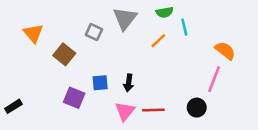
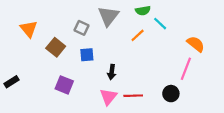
cyan line: (184, 27) -> (160, 24), turned -32
blue square: (100, 83) -> (87, 55), moved
black rectangle: (13, 106) -> (11, 82), moved

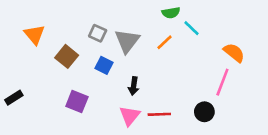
gray triangle: (108, 16) -> (127, 41), moved
blue square: (87, 55) -> (104, 65), turned 32

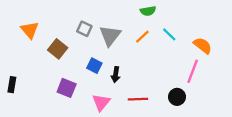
cyan line: (192, 28) -> (169, 34), moved
blue square: (104, 65) -> (94, 66), moved
black rectangle: (14, 98) -> (12, 85), turned -48
pink triangle: (130, 116) -> (101, 102), moved

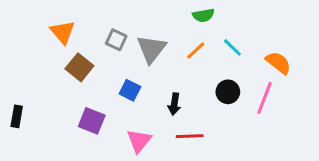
orange triangle: (30, 30) -> (63, 32), moved
black arrow: (116, 75) -> (174, 104), moved
black circle: (177, 97) -> (228, 92), moved

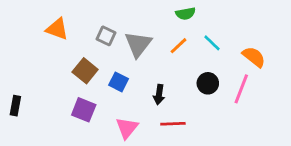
orange triangle: (63, 32) -> (57, 29), turned -30
brown square: (79, 67) -> (85, 71), moved

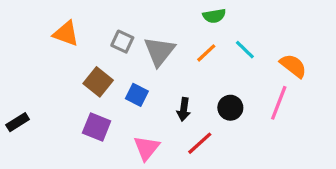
black circle: (208, 83) -> (230, 108), moved
black rectangle: (15, 106) -> (18, 122), turned 48
red line: (173, 124) -> (200, 143), turned -40

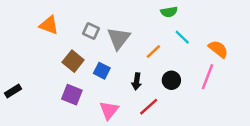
green semicircle: (214, 16) -> (169, 12), moved
orange line: (206, 53) -> (153, 51), moved

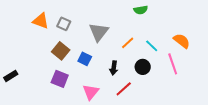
gray square: (91, 31) -> (64, 24), moved
cyan line: (182, 37) -> (152, 46), moved
pink line: (207, 77) -> (173, 64), turned -40

